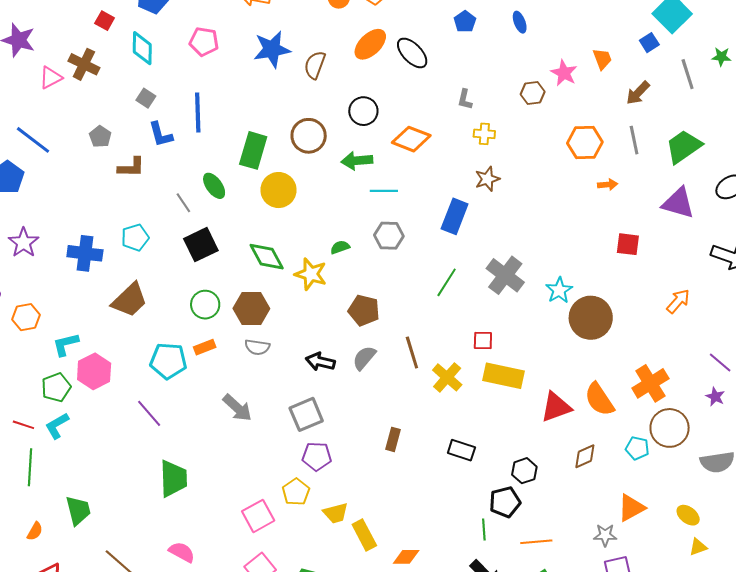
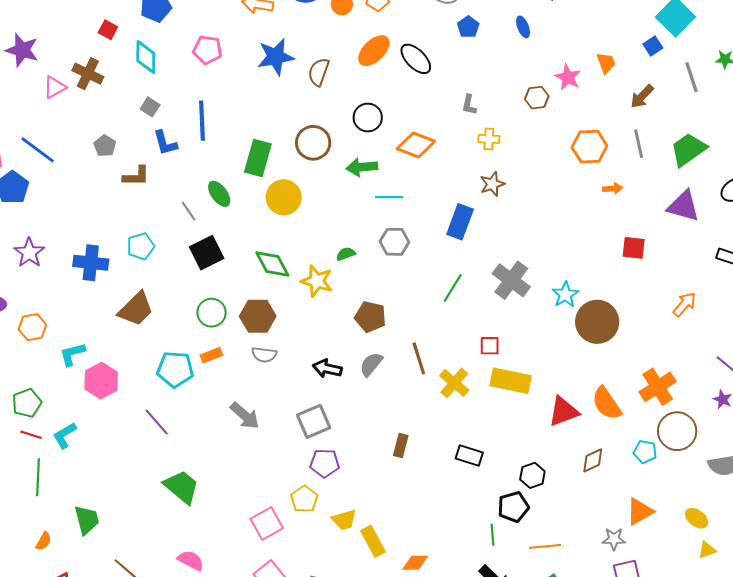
green pentagon: (56, 387) -> (27, 403), moved
green trapezoid: (173, 478) -> (182, 487), turned -48

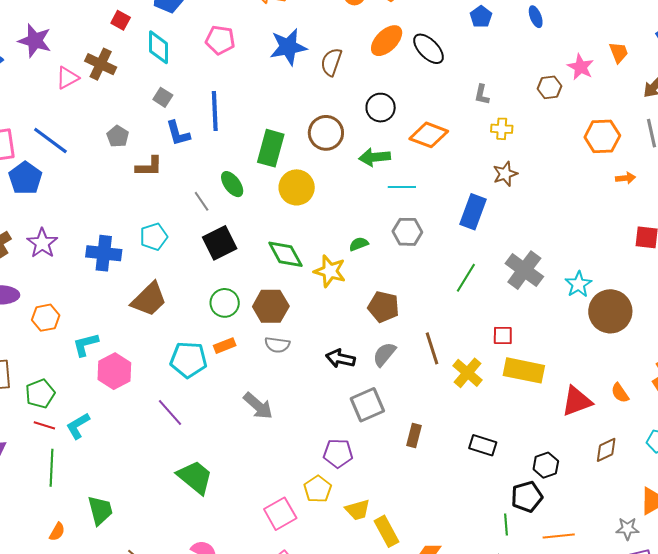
orange semicircle: (607, 403) -> (620, 393), size x0.6
gray square: (314, 421) -> (367, 405), moved

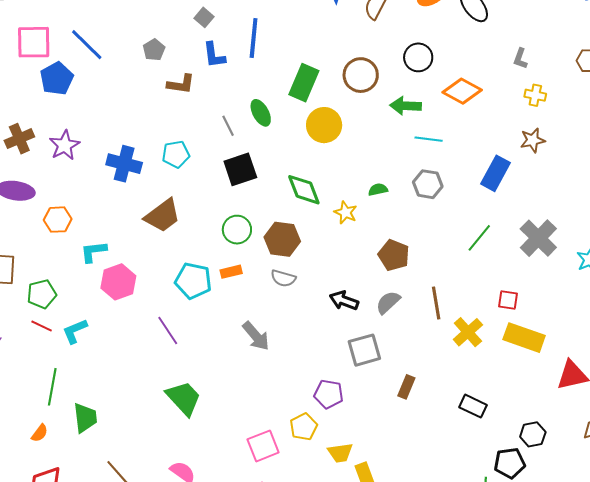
yellow star: (330, 271) -> (346, 213), size x0.7
green line: (51, 468) -> (52, 387), moved

